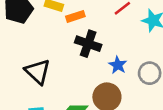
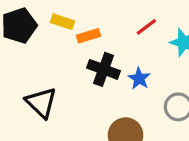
blue star: (118, 65) -> (139, 78), moved

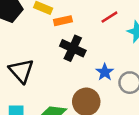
blue star: (139, 78) -> (105, 72), moved

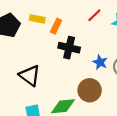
orange rectangle: (63, 21) -> (56, 26), turned -40

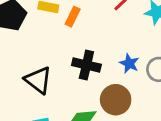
black cross: (69, 48) -> (86, 65), moved

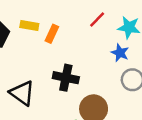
blue star: (129, 63) -> (120, 53), moved

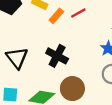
red line: (97, 19) -> (78, 13), moved

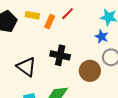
brown circle: (72, 89) -> (90, 71), moved

